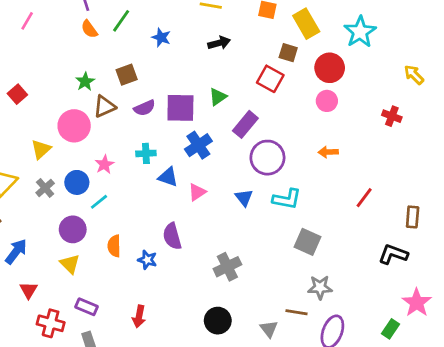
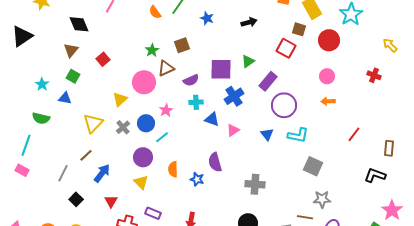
pink circle: (327, 101) -> (327, 76), moved
purple semicircle: (145, 108) -> (191, 80), moved
gray cross: (227, 267) -> (255, 184), turned 30

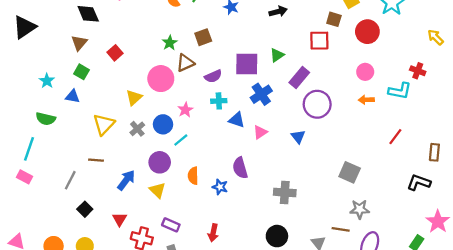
red square: (286, 48) -> (319, 41), turned -30
cyan L-shape: (298, 135) -> (400, 91), moved
brown line: (86, 155) -> (96, 160), turned 48
blue arrow: (102, 173) -> (126, 180), moved
red triangle: (111, 201) -> (119, 219), moved

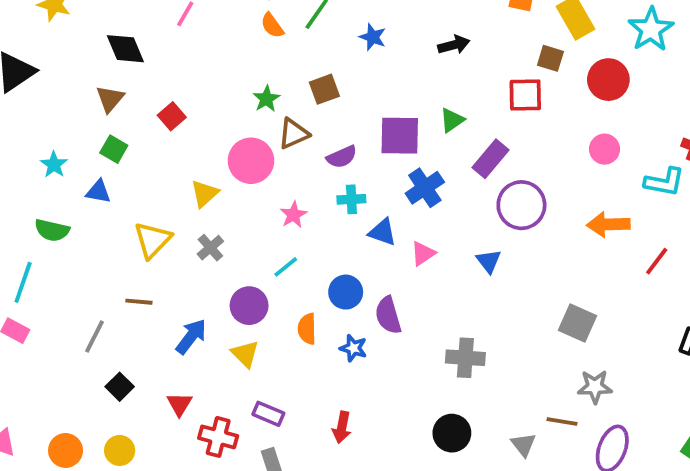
orange arrow: (366, 100) -> (608, 224), moved, size x1.5
blue circle: (163, 124) -> (346, 292), moved

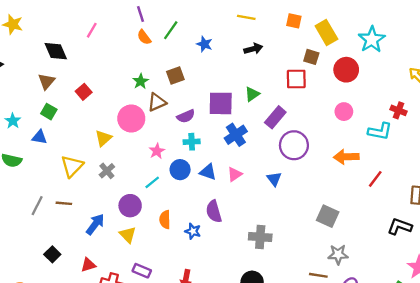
blue triangle: (382, 232) -> (208, 172), moved
blue circle: (346, 292) -> (180, 170), moved
gray line: (94, 336) -> (37, 206), moved
red triangle: (179, 404) -> (88, 265), turned 42

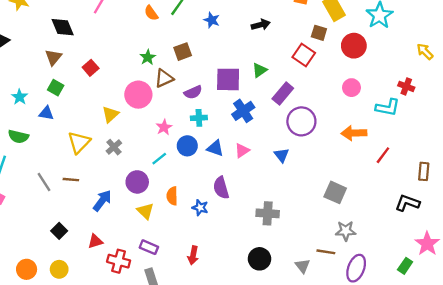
red square: (296, 79) -> (304, 55), turned 35
gray line: (37, 206) -> (44, 182), turned -60
yellow triangle: (128, 235) -> (145, 211), moved

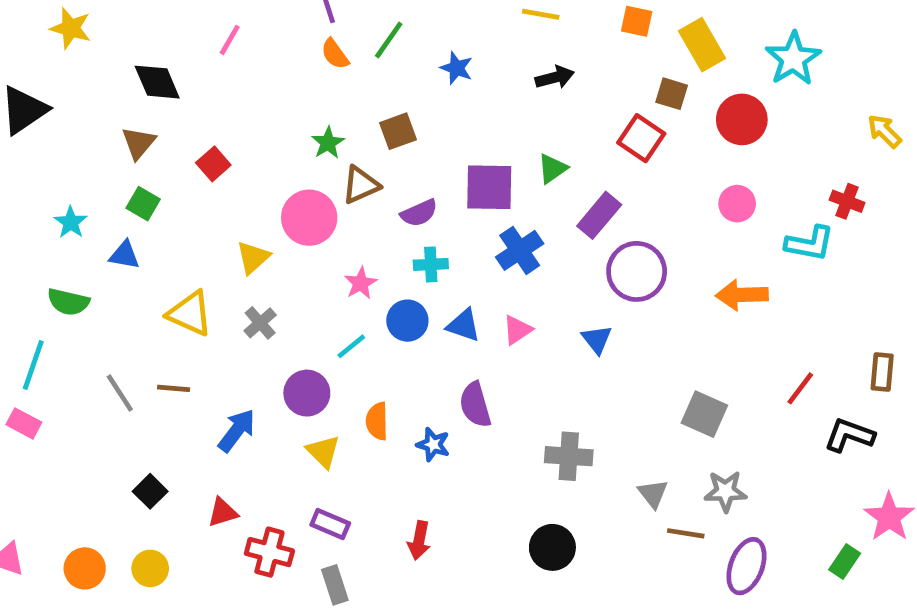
yellow triangle: (79, 142) -> (190, 314), turned -50
red line: (383, 155) -> (800, 388), moved
gray triangle: (303, 266) -> (653, 494), moved

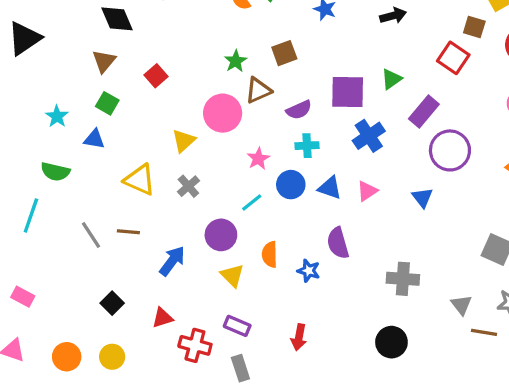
pink rectangle: (24, 423) -> (23, 297), moved

